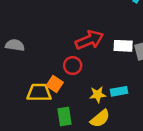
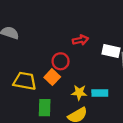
red arrow: (89, 40) -> (80, 40), size x0.6
orange square: (55, 84) -> (52, 77), moved

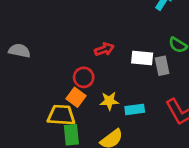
yellow trapezoid: (25, 81) -> (61, 115), moved
yellow star: (79, 93) -> (109, 101), moved

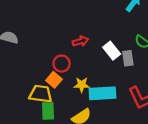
white rectangle: (142, 58) -> (112, 51), turned 42
cyan rectangle: (135, 109) -> (102, 93), size x1.6

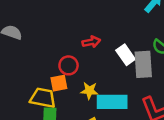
gray rectangle: (128, 58) -> (143, 64), size x1.5
orange square: (54, 80) -> (59, 83), turned 35

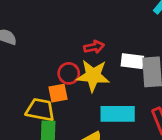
white rectangle: (126, 55) -> (132, 61), turned -48
yellow star: (89, 91) -> (93, 76), moved, size x1.6

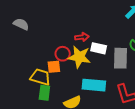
white rectangle: (132, 61) -> (99, 48), moved

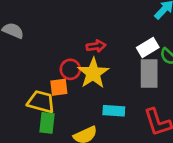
white rectangle: (99, 48) -> (148, 47), moved, turned -42
yellow star: (79, 57) -> (93, 73), turned 30
cyan rectangle: (94, 85) -> (114, 111), size x0.7

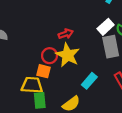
orange square: (59, 87) -> (43, 71), turned 32
cyan rectangle: (114, 111) -> (89, 81), turned -42

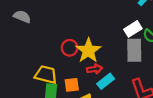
red arrow: (66, 34) -> (95, 69), moved
orange square: (43, 71) -> (72, 85), moved, turned -32

